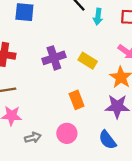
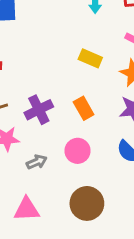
purple cross: (54, 58) -> (39, 110), moved

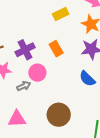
yellow rectangle: (90, 58) -> (61, 14), turned -49
pink circle: (78, 151) -> (37, 73), moved

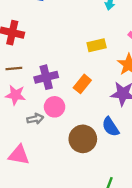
orange rectangle: (56, 49) -> (82, 84), turned 56
brown circle: (59, 115) -> (83, 139), moved

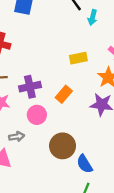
gray arrow: (35, 119) -> (17, 137), moved
blue semicircle: (111, 127) -> (85, 164), moved

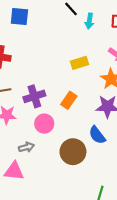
blue semicircle: (85, 164) -> (97, 135), moved

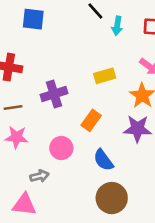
purple cross: (34, 96) -> (54, 94), moved
blue semicircle: (97, 135) -> (103, 160), moved
brown circle: (73, 152) -> (112, 198), moved

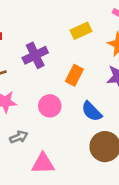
gray arrow: (39, 176) -> (19, 137), moved
pink triangle: (24, 205) -> (43, 163), moved

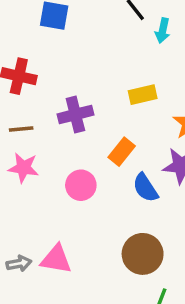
blue semicircle: (92, 111) -> (145, 188), moved
gray arrow: (19, 137) -> (19, 263), moved

